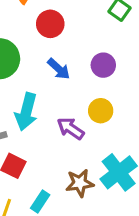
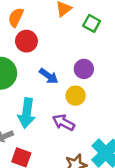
red circle: (50, 24) -> (26, 41), moved
yellow circle: (101, 111) -> (76, 96), moved

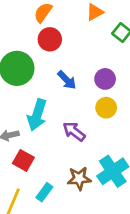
yellow circle: (76, 96) -> (106, 108), moved

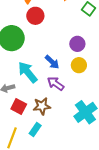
blue arrow: (67, 80) -> (52, 62), moved
cyan arrow: (37, 115) -> (28, 72), turned 125
brown star: (79, 178) -> (42, 106), moved

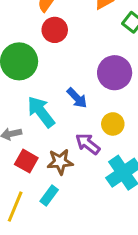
purple circle: (77, 44) -> (115, 73), size x1.5
yellow circle: (79, 65) -> (113, 124), moved
purple arrow: (56, 84) -> (88, 144), moved

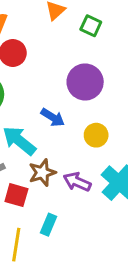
purple arrow: (88, 144) -> (77, 182), moved
brown star: (60, 162) -> (42, 173), moved

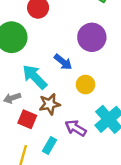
yellow circle: (96, 135) -> (85, 85), moved
purple arrow: (77, 182) -> (76, 128), moved

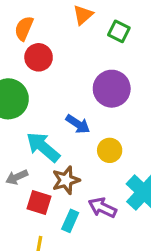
cyan rectangle: (50, 145) -> (70, 221), moved

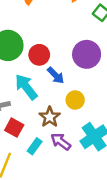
red circle: (39, 57) -> (39, 55), moved
brown star: (66, 180) -> (50, 117), moved, turned -30

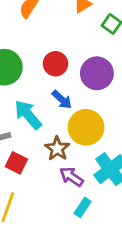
red circle: (39, 55) -> (55, 64), moved
yellow circle: (75, 100) -> (86, 127), size x1.6
cyan rectangle: (35, 146) -> (83, 207), moved

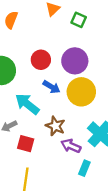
yellow circle: (86, 127) -> (81, 92), moved

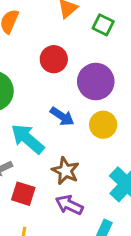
red circle: (41, 60) -> (54, 59), moved
yellow circle: (81, 92) -> (103, 125), size x0.7
purple arrow: (71, 146) -> (69, 205), moved

